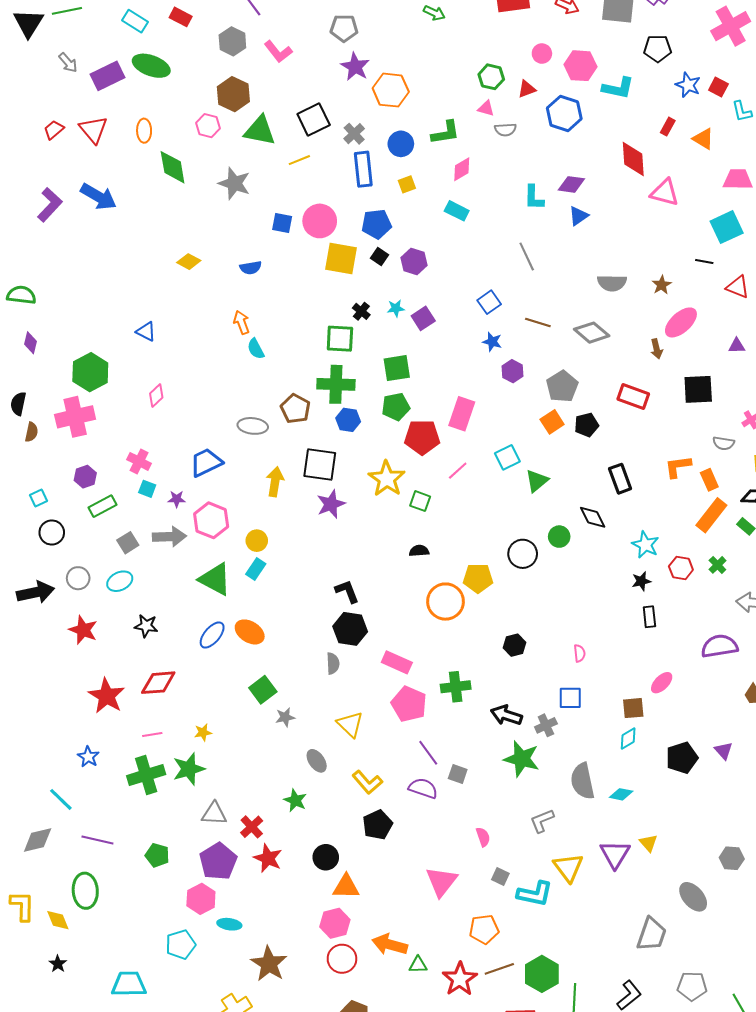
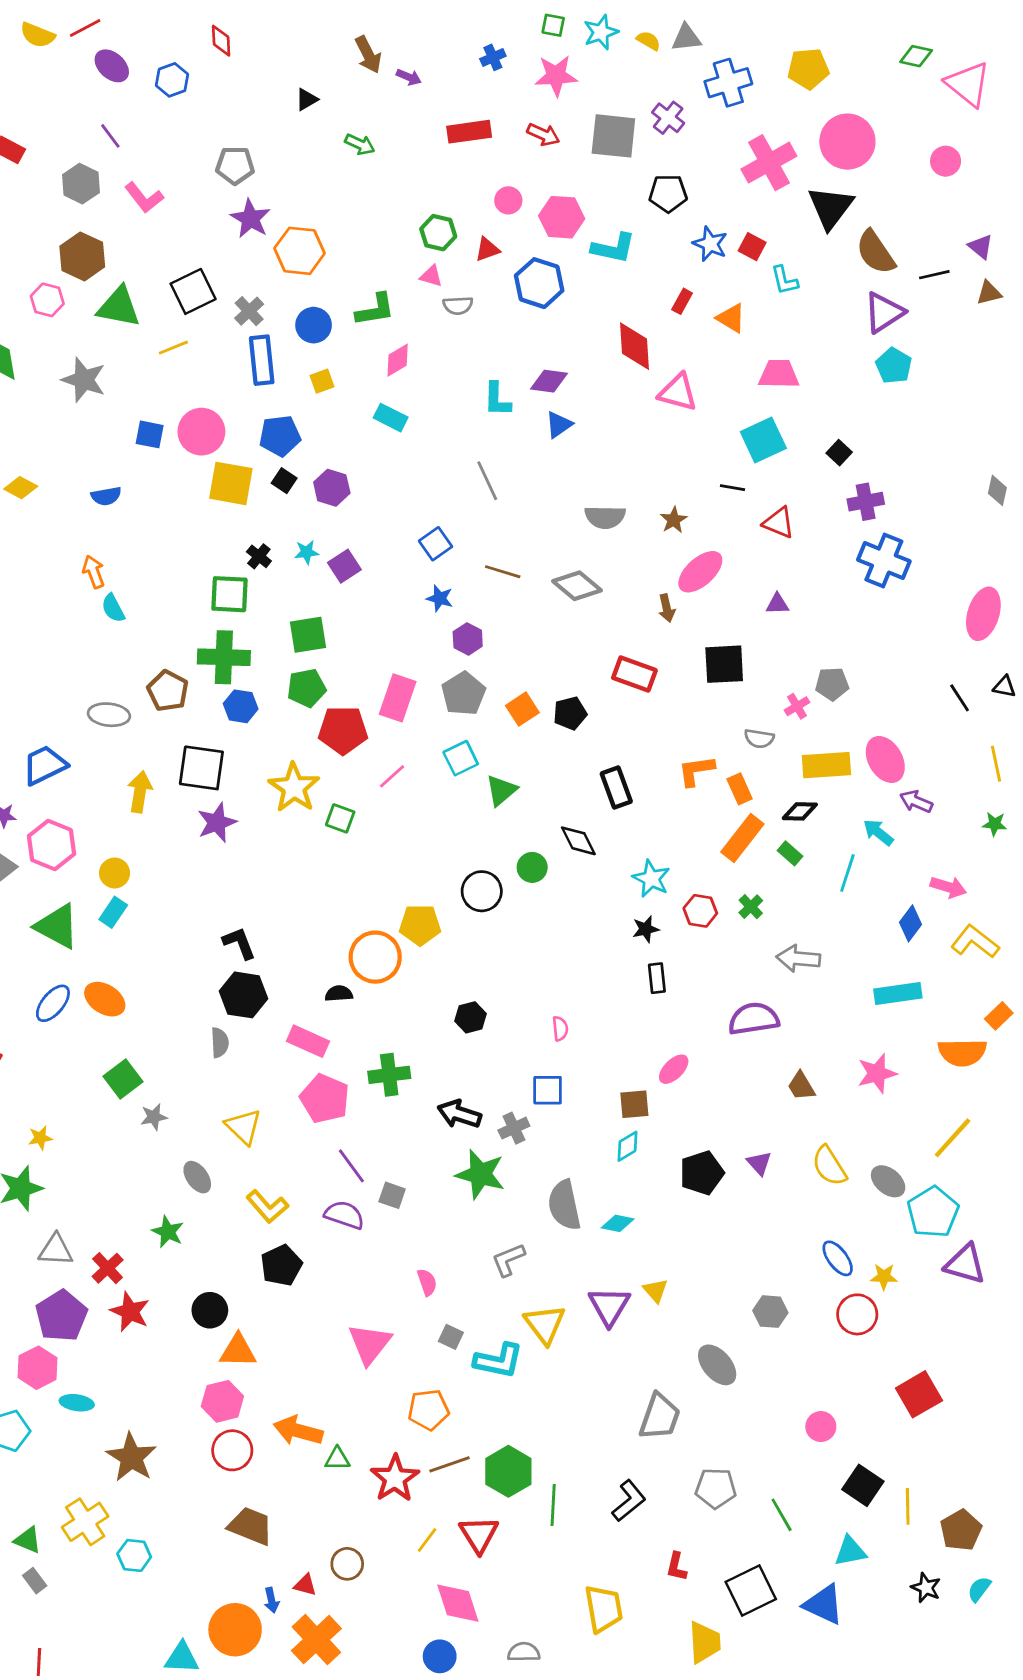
gray pentagon: (562, 386) -> (463, 694), moved
black semicircle: (419, 551) -> (339, 994), moved

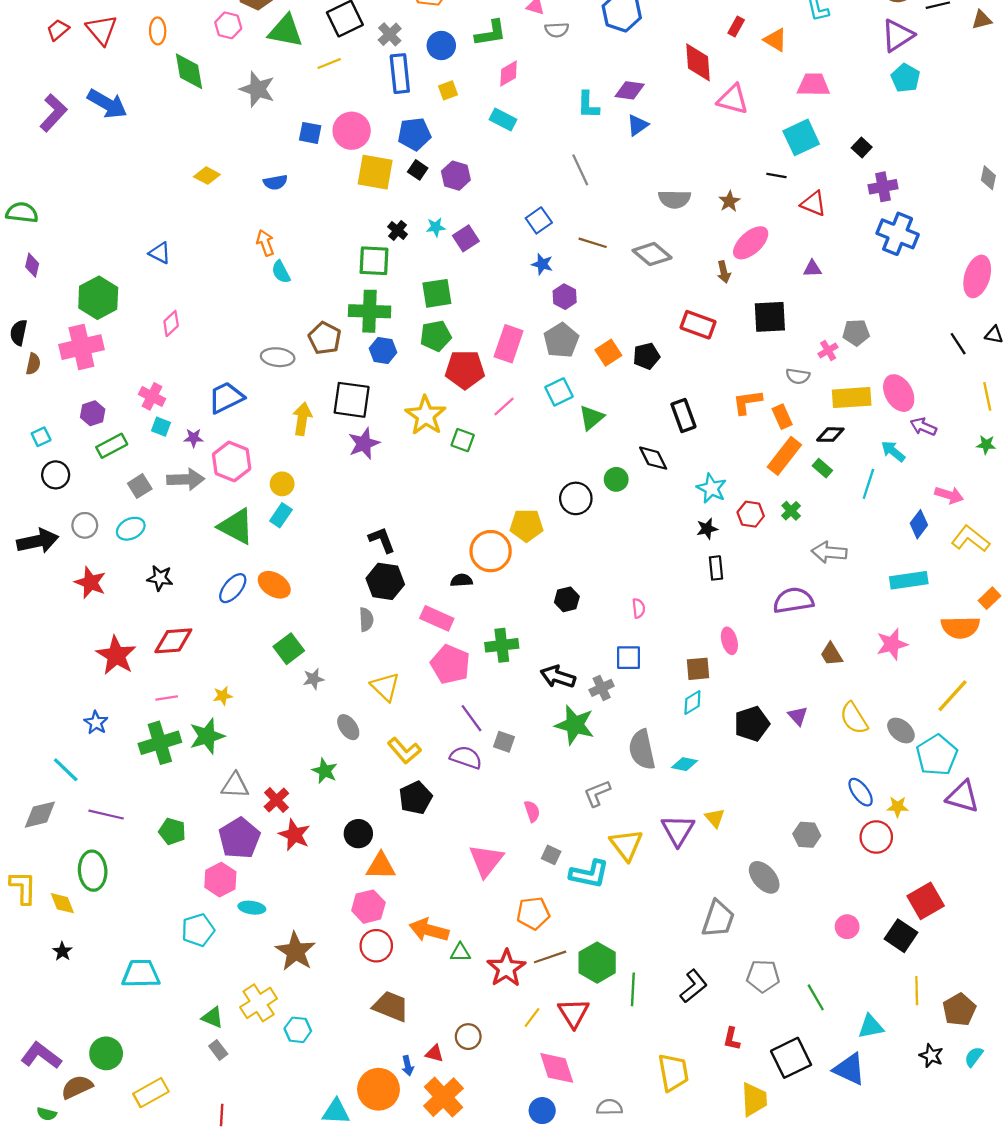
pink ellipse: (674, 1069) -> (729, 641), turned -60
black square: (863, 1485) -> (901, 936), moved

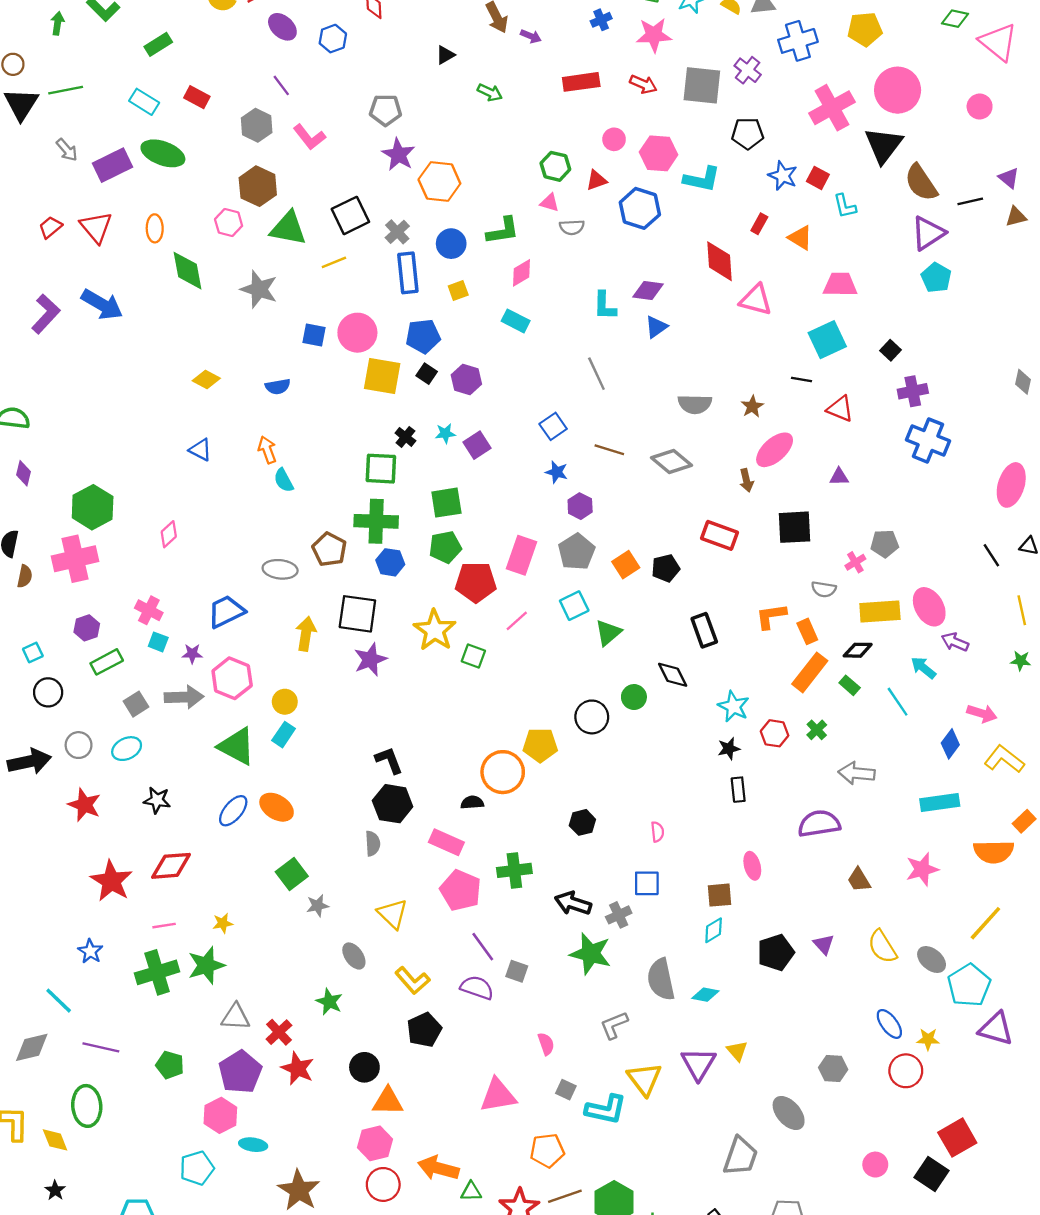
blue triangle: (160, 253) -> (200, 450), moved
cyan line: (868, 484) -> (898, 702), turned -52
pink triangle: (486, 861) -> (498, 1095), turned 42

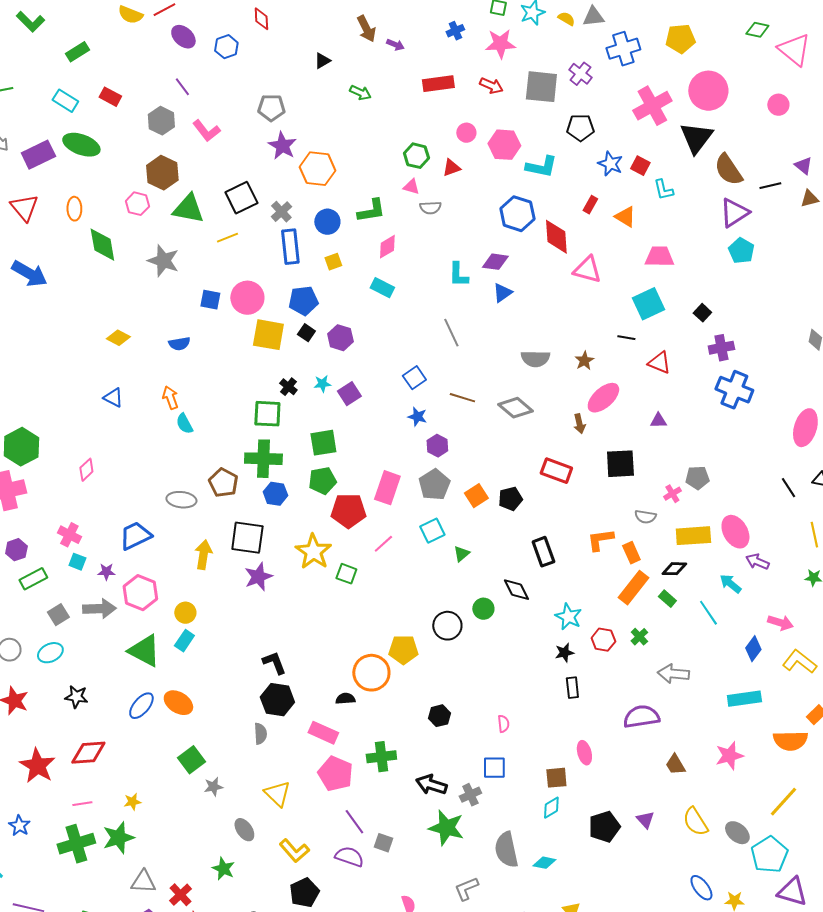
blue hexagon: (640, 208) -> (517, 214), moved
green triangle: (608, 633) -> (461, 554), size x0.7

